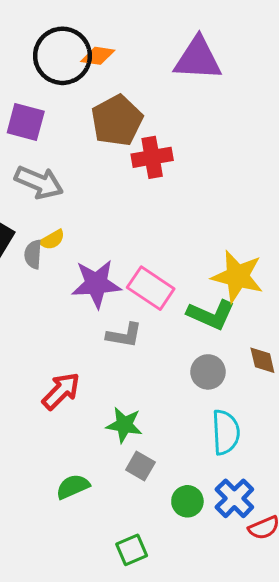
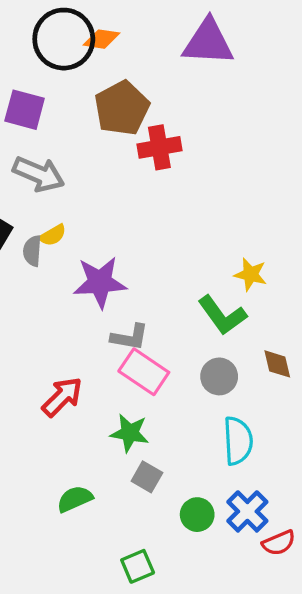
yellow star: (237, 276) -> (251, 274), size x0.6
pink rectangle: (151, 288) -> (144, 372), moved
green L-shape: (211, 315) -> (222, 315), turned 30

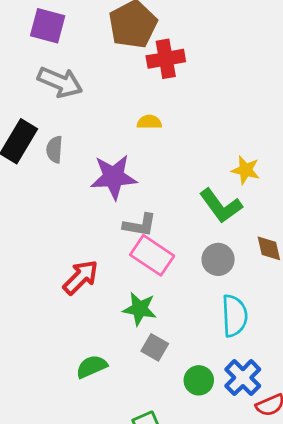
yellow semicircle: (53, 235) -> (149, 122), moved, turned -150

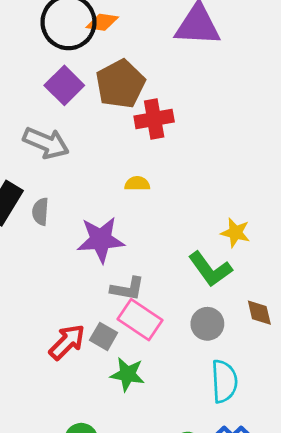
purple square: (48, 26) -> (64, 85), moved, turned 30
gray square: (155, 347) -> (104, 336), moved

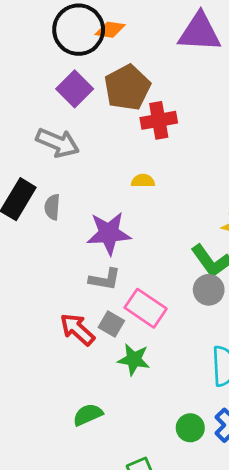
gray L-shape: (127, 289) -> (105, 279), moved
gray circle: (207, 324) -> (209, 290), moved
red arrow: (67, 342) -> (77, 329), turned -93

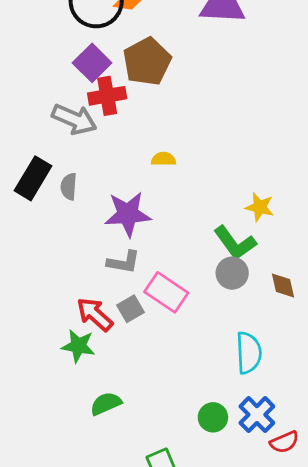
red cross: (159, 120) -> (107, 96), moved
gray square: (111, 324) -> (131, 309), turned 30
green star: (134, 359) -> (78, 346), moved

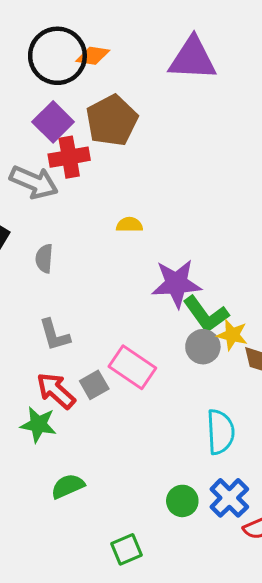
gray semicircle: (69, 187) -> (44, 259), moved
yellow star: (260, 207) -> (232, 335), moved
purple star: (128, 214) -> (176, 283), moved
gray L-shape: (124, 262) -> (55, 335), moved, turned 64

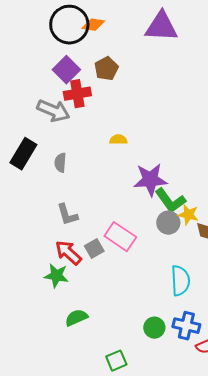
brown pentagon: (112, 120) -> (106, 69), size x0.7
blue cross: (229, 498) -> (186, 326), turned -32

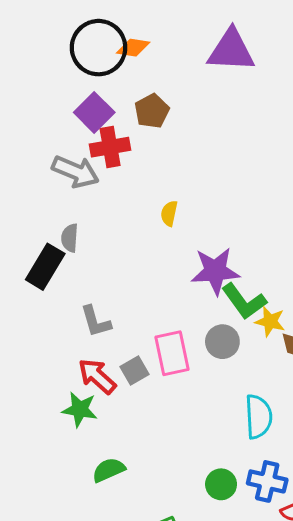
yellow semicircle: (118, 140) -> (169, 213), turned -78
black rectangle: (23, 154) -> (45, 267), moved
gray semicircle: (60, 163) -> (70, 238), moved
gray circle: (168, 223) -> (222, 342), moved
pink rectangle: (120, 237) -> (172, 353), turned 44

